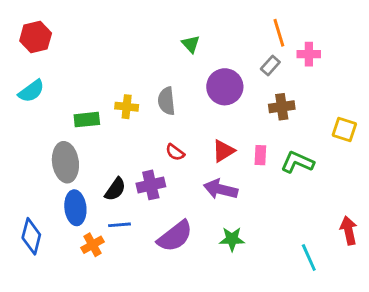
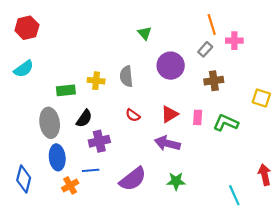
purple cross: (151, 185) -> (99, 141), moved
black semicircle: (115, 189) -> (84, 118), moved

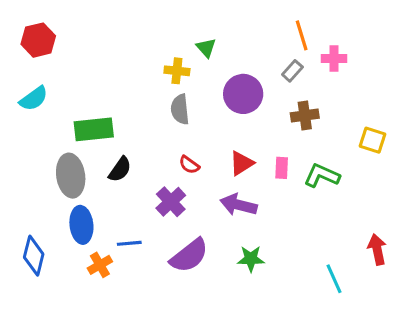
yellow cross: (96, 81) -> (177, 71), moved
green rectangle: (66, 90) -> (94, 129), size x1.4
purple cross: (99, 141) -> (171, 202), moved, turned -30

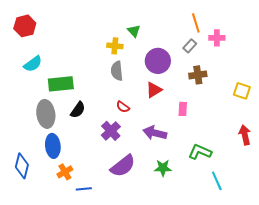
cyan semicircle: (34, 99) -> (33, 64), moved
red triangle: (242, 163) -> (154, 90), moved
green L-shape: (322, 176) -> (200, 152), moved
blue line: (129, 243) -> (84, 189), moved
red arrow: (377, 249) -> (245, 135), moved

